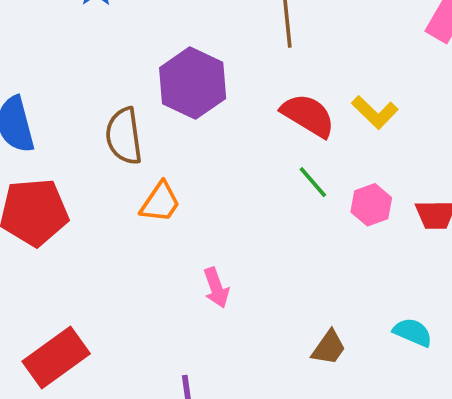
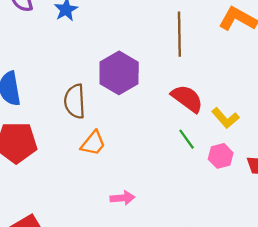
yellow L-shape: (375, 112) -> (225, 118), moved
pink arrow: (216, 288) -> (123, 198), turned -80

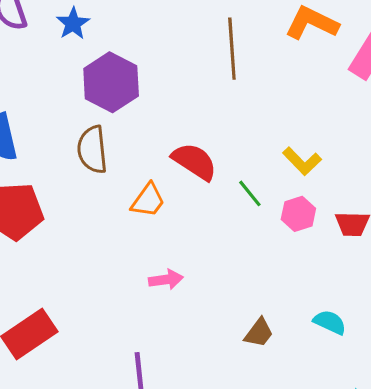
purple hexagon: (119, 73) -> (111, 82), moved
red semicircle: (187, 99) -> (194, 161), moved
orange trapezoid: (93, 143) -> (148, 200), moved

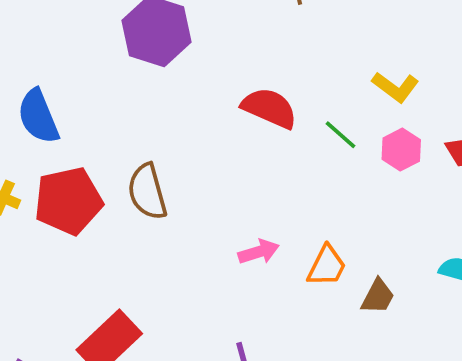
brown semicircle: (92, 150) -> (147, 192), moved
orange trapezoid: (148, 200) -> (327, 266), moved

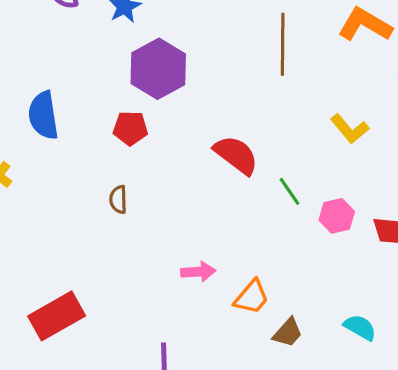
yellow L-shape: (395, 87) -> (350, 129), moved
brown semicircle: (147, 192) -> (118, 200), size x0.6
red pentagon: (68, 201) -> (130, 128), moved, size x0.6

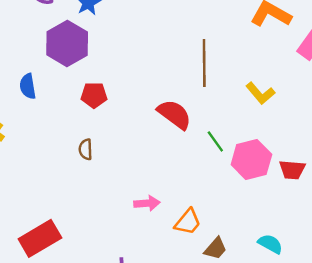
brown line: (283, 44) -> (204, 63), moved
purple hexagon: (158, 69) -> (67, 43), moved
blue semicircle: (43, 115) -> (28, 86), size x0.7
pink hexagon: (337, 216) -> (251, 159), size x1.5

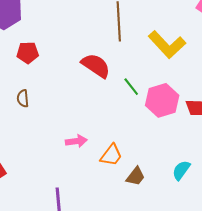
yellow L-shape: (260, 93) -> (167, 45), size x1.5
cyan semicircle: (270, 244) -> (181, 170), turned -80

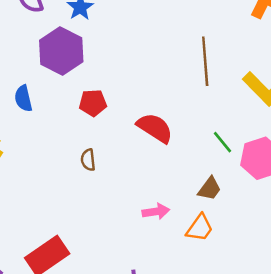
red semicircle: (96, 66) -> (155, 128), moved
brown trapezoid: (136, 176) -> (210, 189), moved

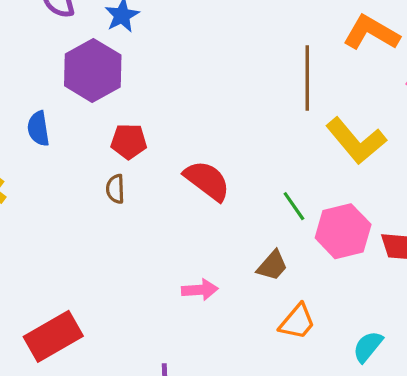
brown line: (205, 61) -> (307, 78), moved
brown semicircle: (88, 160) -> (115, 189), moved
orange trapezoid: (200, 228) -> (297, 322), moved

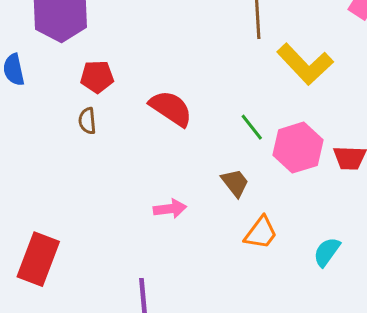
brown trapezoid: (272, 266) -> (235, 183), turned -76
red rectangle: (53, 336) -> (38, 259), turned -36

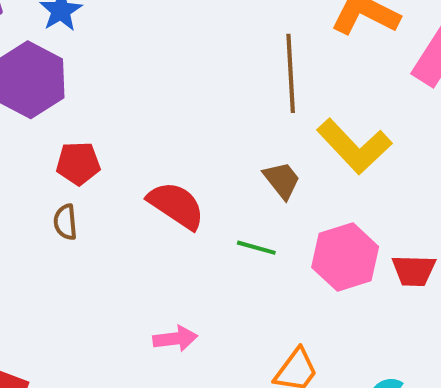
green line: (252, 127) -> (256, 248), moved, turned -36
brown trapezoid: (235, 183) -> (282, 180), moved

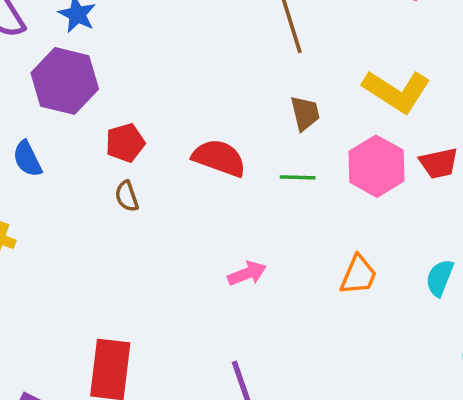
yellow L-shape: (354, 146) -> (397, 91), moved
brown trapezoid: (282, 180) -> (305, 113), turned 39

